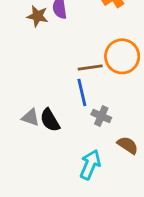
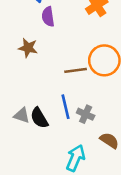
brown star: (37, 16) -> (28, 48), moved
blue line: (82, 92) -> (66, 107), moved

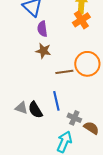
brown star: (28, 48) -> (43, 51), moved
gray cross: (86, 114) -> (74, 118), moved

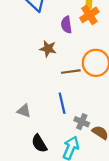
purple semicircle: (42, 29) -> (66, 25), moved
black semicircle: (35, 110) -> (39, 143), moved

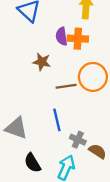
orange cross: (89, 15) -> (78, 39), moved, turned 36
gray triangle: (24, 111) -> (16, 128), size x1.5

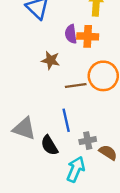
gray cross: (78, 140) -> (88, 141), turned -35
black semicircle: (33, 163) -> (49, 145), moved

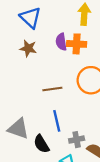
brown star: (51, 60) -> (28, 48), moved
brown line: (76, 85) -> (52, 89), moved

